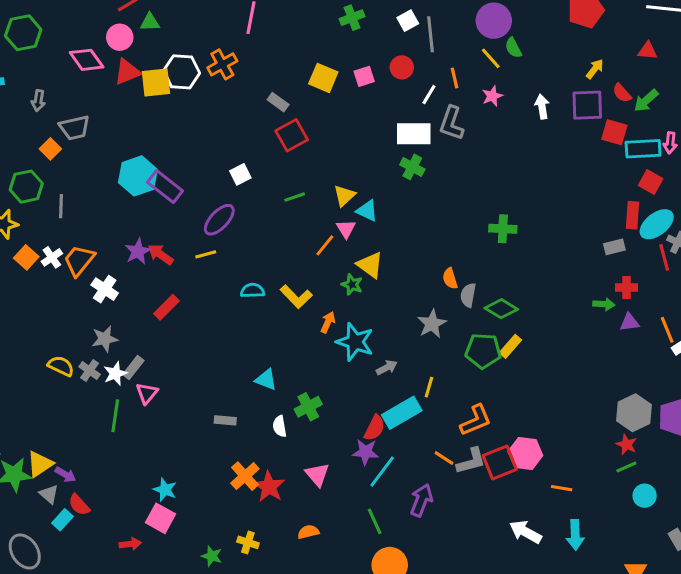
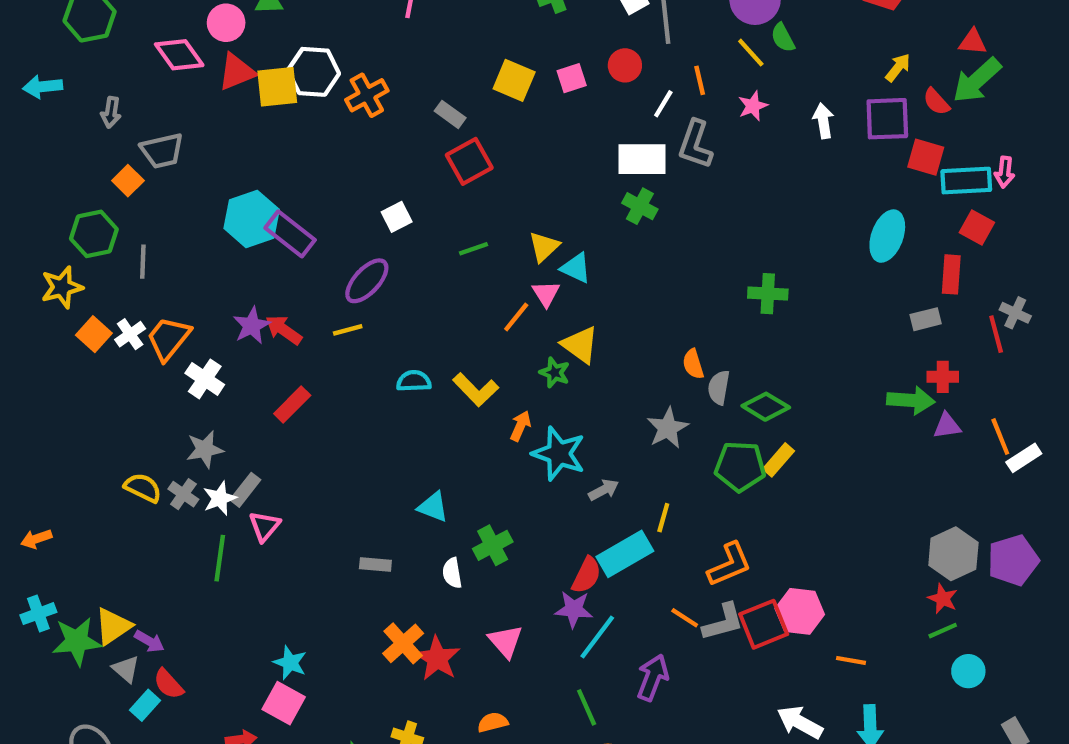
orange cross: (222, 64) -> (367, 95), moved
green arrow: (646, 101) -> (977, 80), moved, size x1.4
cyan ellipse: (657, 224) -> (887, 236), moved, turned -32
green arrow: (604, 304) -> (911, 400), size x1.5

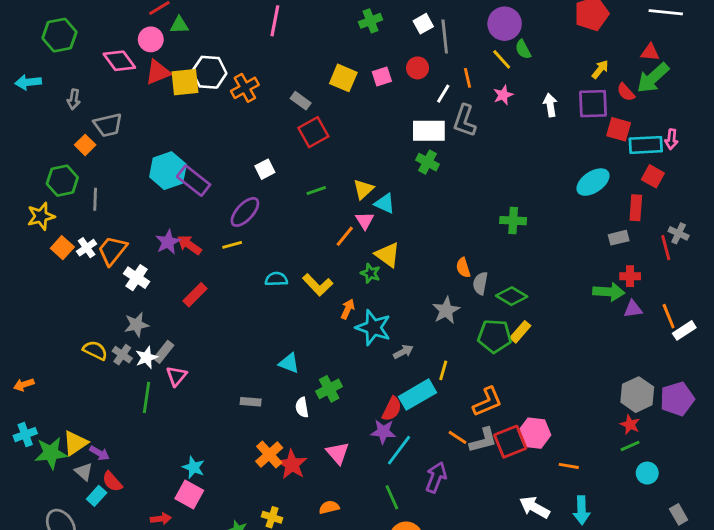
cyan ellipse: (887, 236) -> (593, 182), turned 36

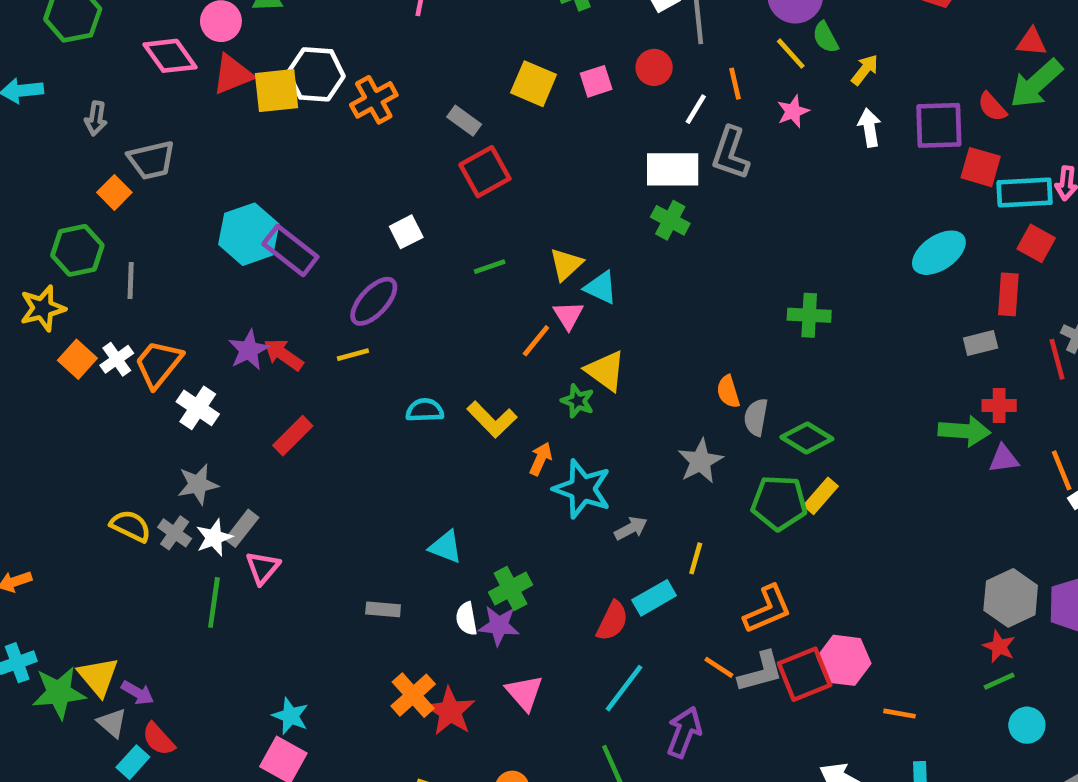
yellow arrow: (600, 69) -> (865, 70), moved
cyan rectangle: (418, 395) -> (654, 598), size x0.7
purple star: (383, 432) -> (499, 626), moved
yellow triangle: (75, 443) -> (98, 677), turned -36

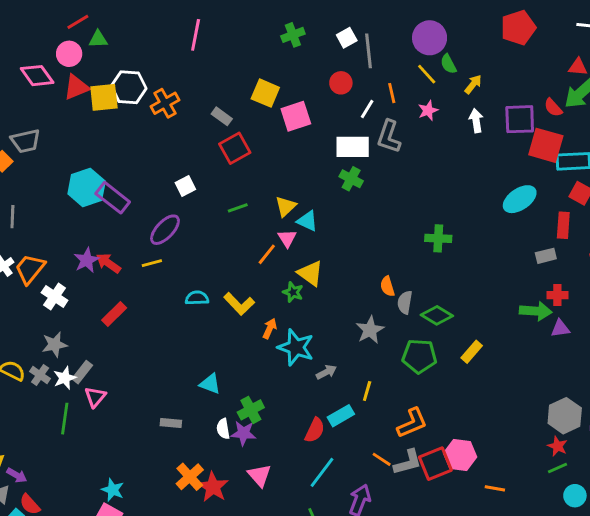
pink square: (596, 81) -> (296, 116), moved, size x1.5
red square: (981, 167) -> (546, 145), size x1.4
yellow rectangle: (821, 496) -> (472, 352), moved

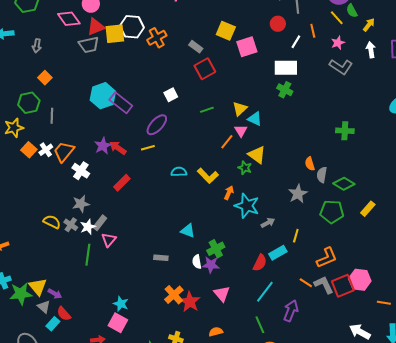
gray L-shape: (389, 137) -> (341, 67), moved, turned -75
gray trapezoid: (25, 141) -> (89, 45), moved
gray L-shape: (408, 462) -> (324, 285), turned -100

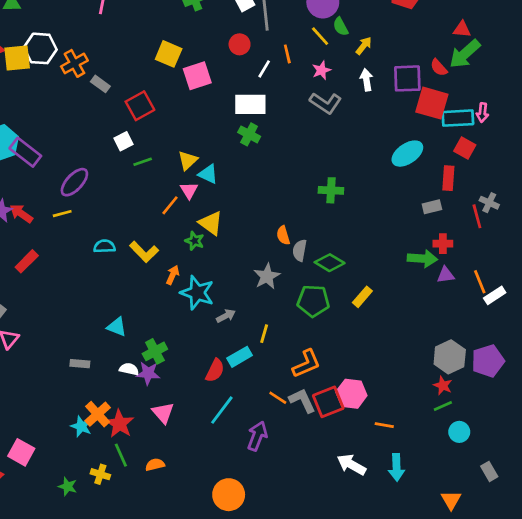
gray rectangle: (196, 47) -> (100, 84), moved
white square: (171, 95) -> (124, 141), moved
white semicircle: (197, 262) -> (129, 369), turned 112
cyan star: (121, 304) -> (81, 426), moved
green line: (260, 325) -> (121, 455), moved

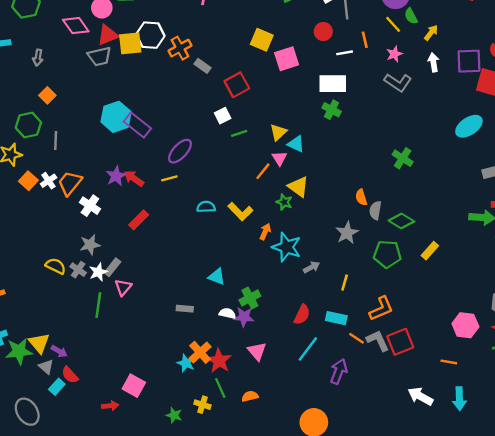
white line: (264, 69) -> (345, 53), turned 49
green cross: (331, 190) -> (403, 158), turned 30
cyan rectangle: (240, 357) -> (336, 318), moved, turned 42
pink hexagon: (351, 394) -> (465, 325), moved

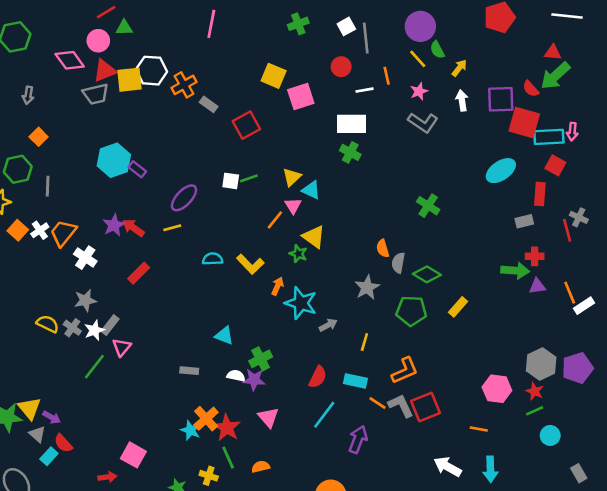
white square: (223, 116) -> (231, 181), moved, turned 35
purple rectangle: (137, 125) -> (137, 169), size x0.6
green line: (98, 305) -> (94, 367), turned 30

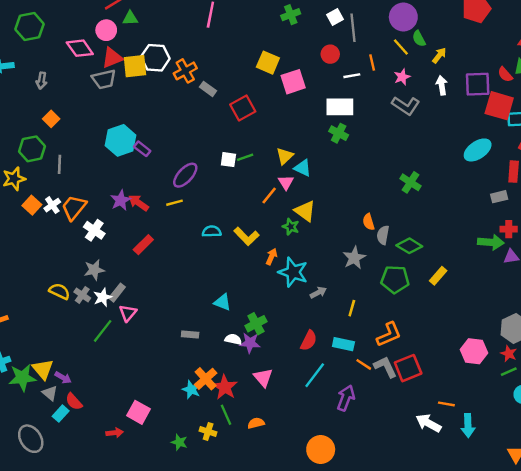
orange line: (479, 429) -> (446, 404), moved

